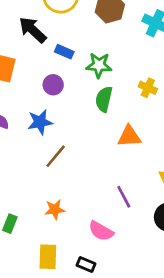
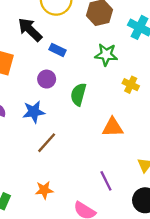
green star: (99, 65) -> (106, 55), moved
green semicircle: (104, 99) -> (78, 94), moved

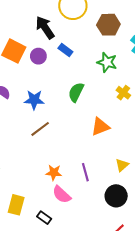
purple circle: (47, 79) -> (38, 56), moved
orange triangle: (113, 127) -> (100, 127), turned -30
orange star: (44, 190) -> (54, 173), moved

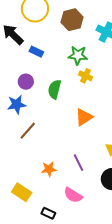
purple circle: (38, 56) -> (26, 82), moved
yellow cross: (123, 93) -> (86, 76), moved
pink semicircle: (62, 195) -> (73, 195), moved
yellow rectangle: (16, 205) -> (22, 192), moved, turned -60

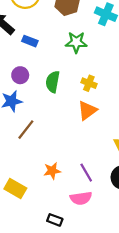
yellow cross: (86, 76) -> (89, 83), moved
purple line: (78, 163) -> (86, 173), moved
yellow rectangle: (22, 192) -> (15, 189), moved
pink semicircle: (73, 195) -> (81, 198), turned -36

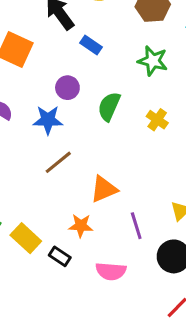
orange triangle: (87, 110) -> (104, 189), moved
purple line: (86, 173) -> (136, 226), moved
black rectangle: (55, 220) -> (60, 256), moved

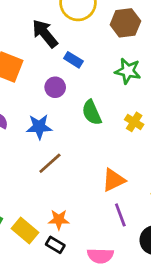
purple circle: (67, 88) -> (55, 87), moved
green semicircle: (109, 106) -> (92, 113), turned -45
orange triangle: (104, 189) -> (114, 180), moved
orange star: (81, 226) -> (59, 220), moved

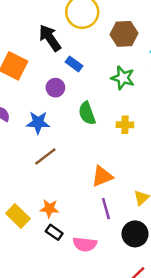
yellow cross: (134, 122) -> (125, 125), turned -35
black rectangle: (55, 245) -> (54, 232), moved

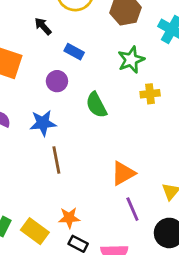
black arrow: (50, 38) -> (43, 26), size x0.6
green star: (123, 78) -> (131, 60), turned -30
yellow cross: (125, 125) -> (150, 94), moved
brown line: (45, 156) -> (56, 160), turned -55

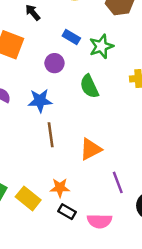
black arrow: (43, 26) -> (33, 12), moved
green star: (131, 60) -> (101, 46), moved
orange triangle: (123, 173) -> (91, 149), moved

